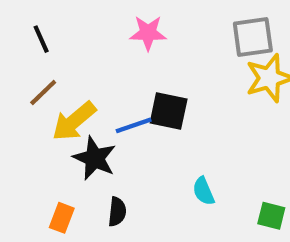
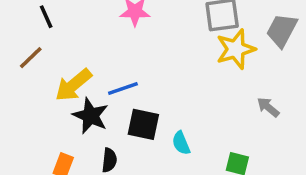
brown line: (43, 92) -> (31, 58), moved
black square: (169, 111) -> (143, 124), moved

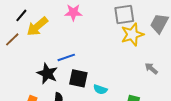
black line: (46, 17) -> (21, 15), turned 64
yellow arrow: (73, 85) -> (37, 26), moved
cyan semicircle: (181, 143) -> (100, 89), turned -48

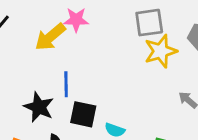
yellow arrow: (37, 26) -> (50, 37), moved
blue line: (66, 57) -> (66, 84), turned -72

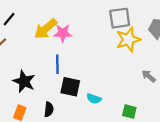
pink star: (76, 20) -> (63, 33), moved
black star: (39, 107) -> (24, 81), moved

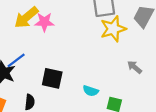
blue line: (57, 64) -> (16, 60), moved, turned 54
cyan semicircle: (94, 99) -> (91, 91), moved

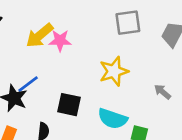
yellow star: (113, 29) -> (114, 71), moved
cyan semicircle: (91, 91) -> (113, 119), size x1.6

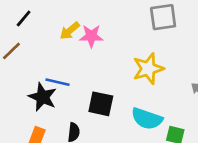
yellow arrow: (40, 35) -> (70, 31), size x0.7
blue line: (28, 84) -> (57, 82), turned 50

